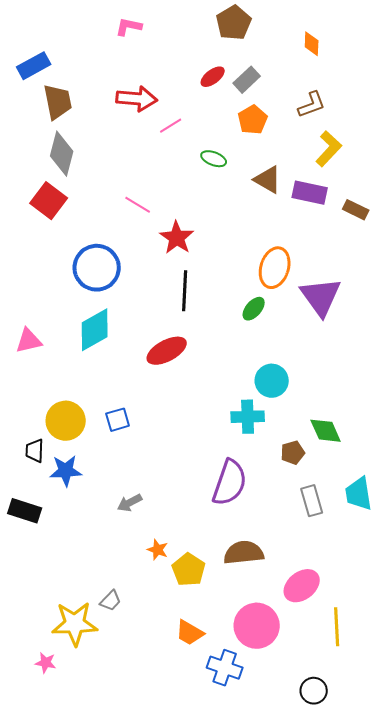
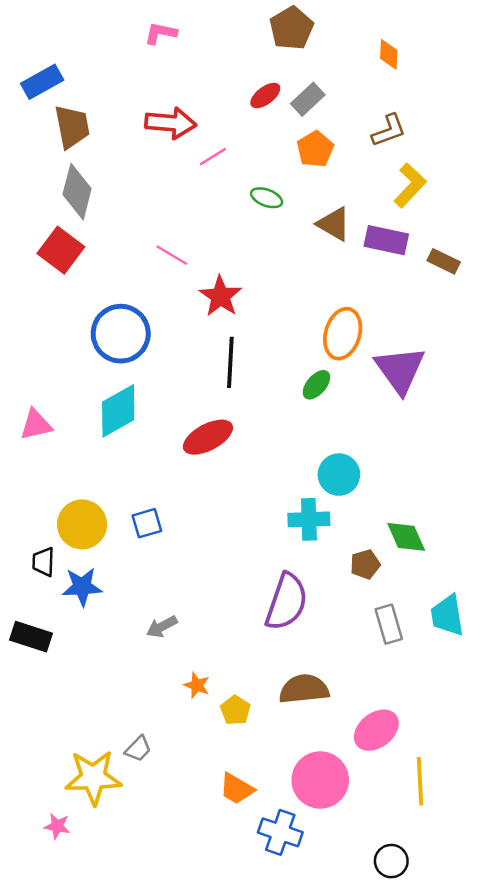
yellow pentagon: (189, 570) -> (235, 710), size x0.7

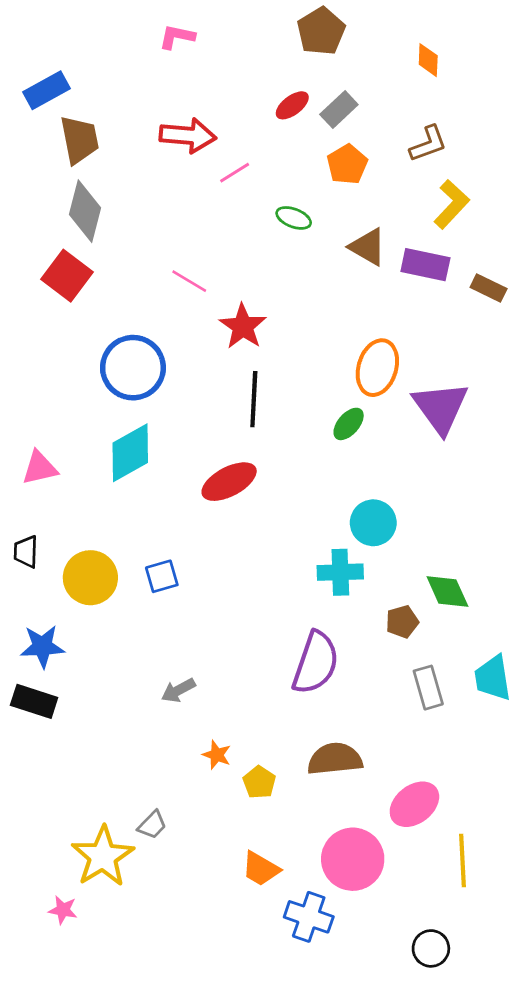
black trapezoid: (43, 562) -> (26, 552), moved
blue star: (82, 587) -> (42, 646), moved
yellow star: (93, 778) -> (103, 856), turned -30

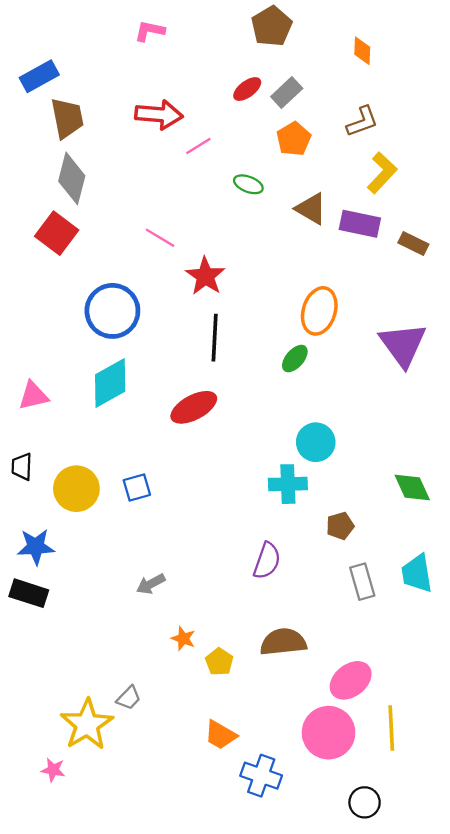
purple triangle: (441, 407) -> (403, 345), moved
green diamond: (447, 591) -> (412, 488), moved
purple semicircle: (316, 663) -> (267, 561), size x0.7
pink circle: (353, 859) -> (329, 733), moved

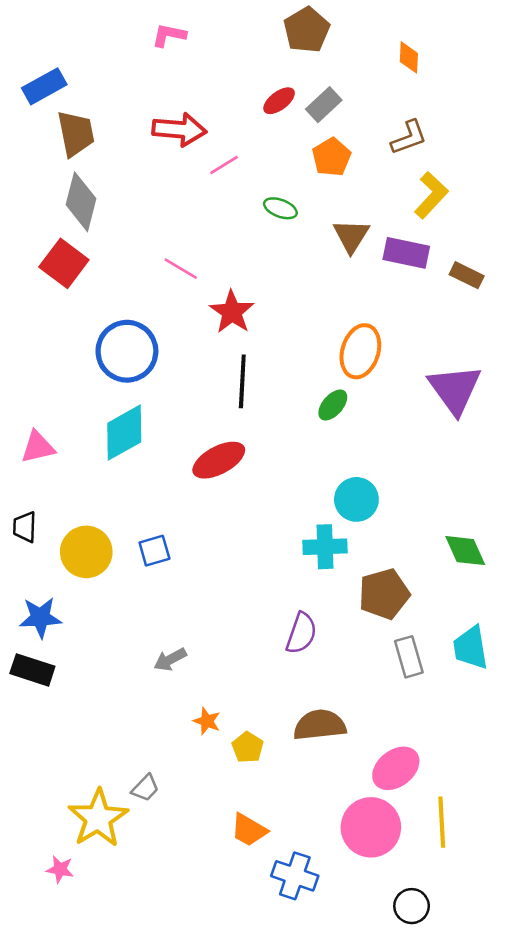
brown triangle: (311, 209) -> (351, 236), turned 32
brown pentagon: (340, 526) -> (384, 594), size x1.6

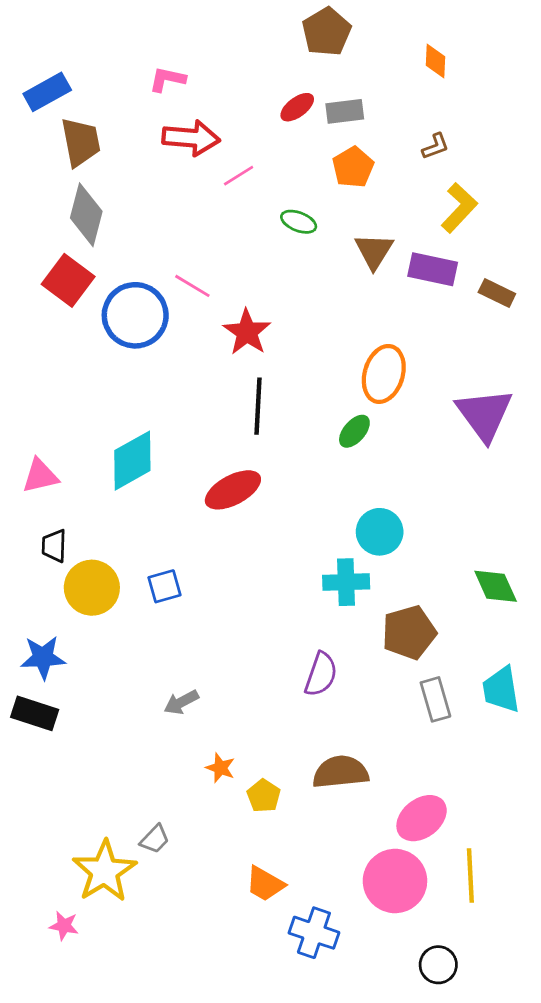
pink L-shape: (169, 35) -> (167, 79), moved
gray rectangle: (324, 105) -> (345, 111), turned 36
brown L-shape: (409, 137) -> (435, 146), size x0.7
blue circle: (127, 351) -> (135, 315), moved
black trapezoid: (25, 527) -> (54, 546), moved

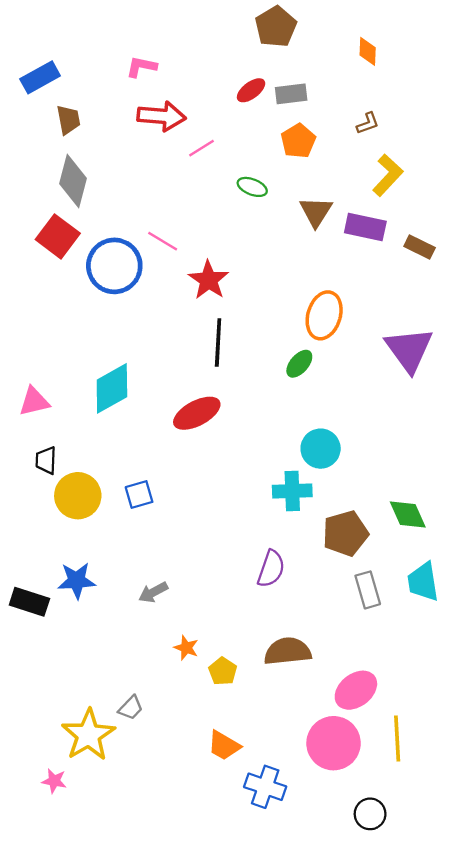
brown trapezoid: (81, 142) -> (68, 120), size x0.7
green diamond: (496, 586) -> (408, 515), moved
blue star: (43, 658) -> (77, 581), moved

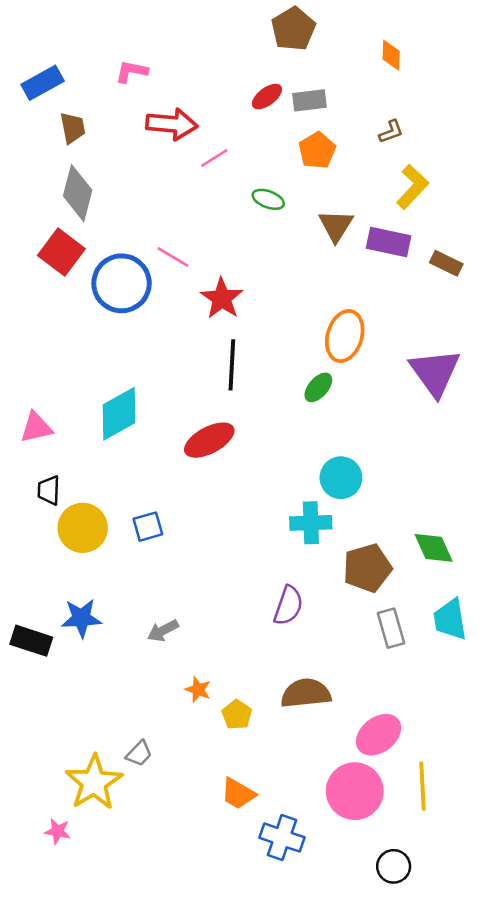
pink L-shape: (141, 67) -> (132, 71), moved

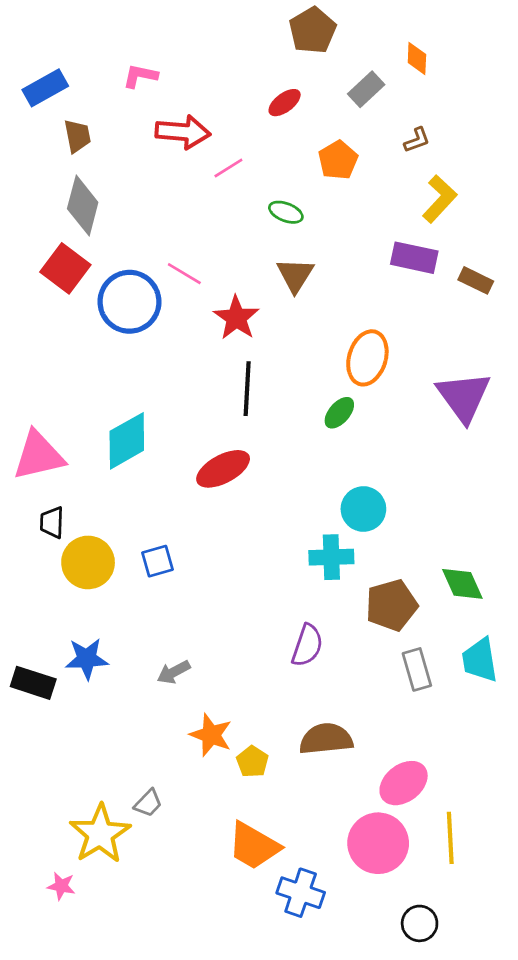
gray rectangle: (310, 100) -> (366, 89), moved, turned -36
brown triangle: (336, 226) -> (295, 275), moved
pink triangle: (36, 428) -> (39, 456), size x1.5
orange star: (198, 690) -> (211, 735), size x1.5
orange trapezoid: (238, 794) -> (254, 846), size x1.4

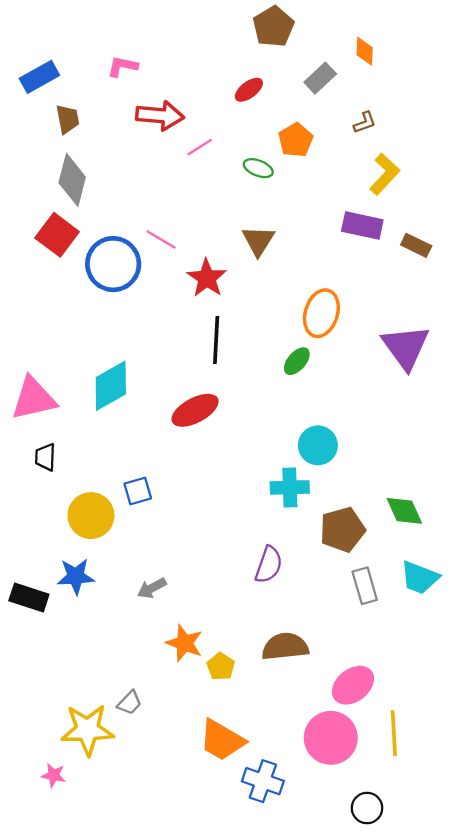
green ellipse: (286, 212) -> (258, 168), moved
yellow circle: (88, 562) -> (91, 516), moved
cyan trapezoid: (480, 660) -> (420, 578), turned -60
yellow star: (100, 834) -> (87, 730), turned 30

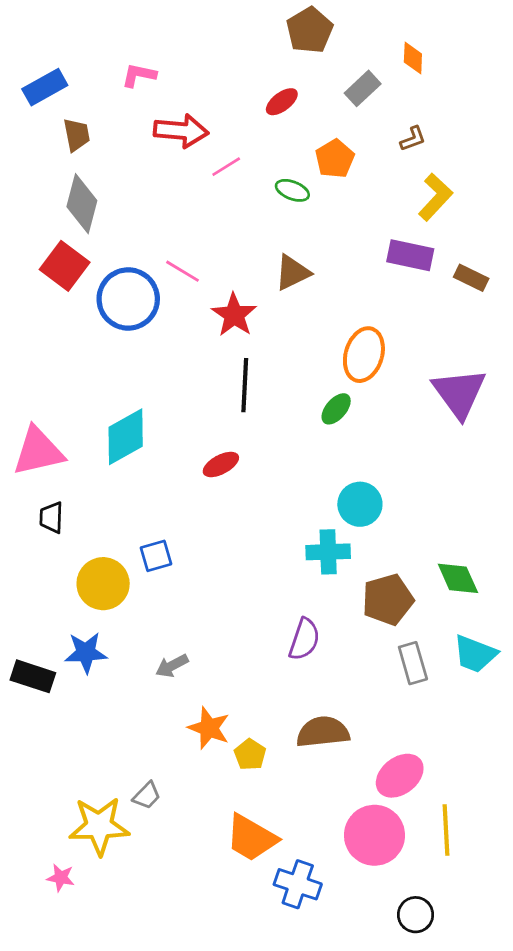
brown triangle: (258, 241) -> (292, 273), turned 32
red ellipse: (195, 410) -> (221, 464), size x0.7

